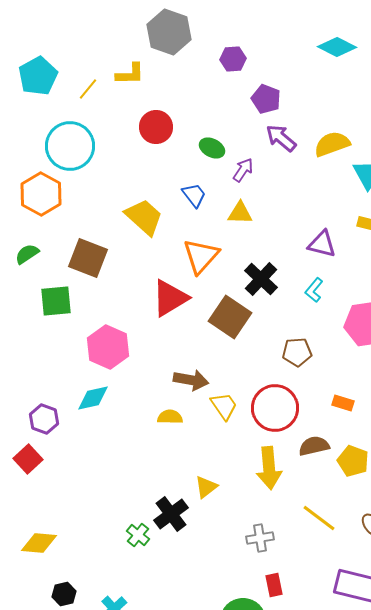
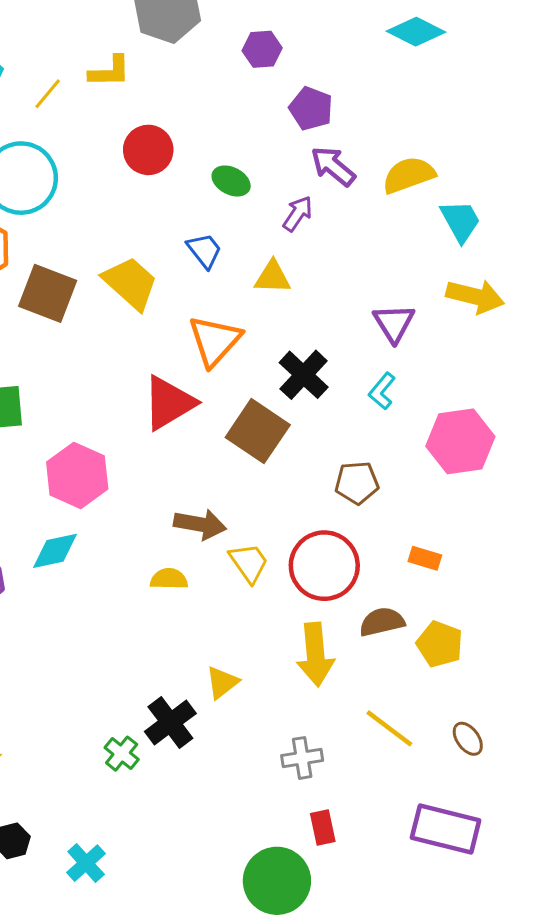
purple arrow: (243, 170) -> (298, 214), moved
purple triangle: (322, 244) -> (394, 323), turned 44
brown square: (88, 258) -> (48, 293), moved

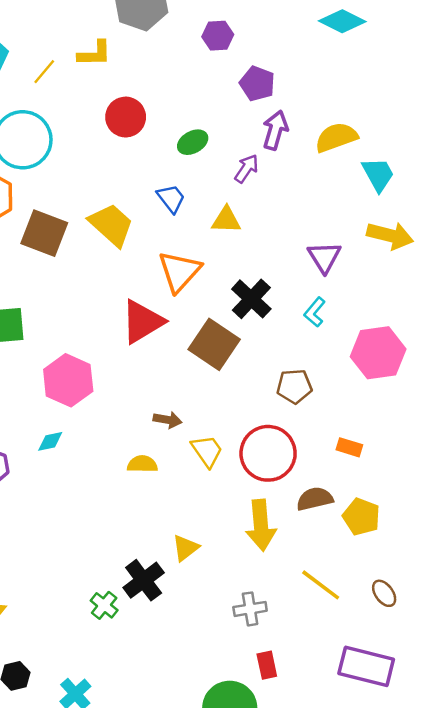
purple arrow: (333, 166) -> (275, 130), turned 66
green ellipse: (231, 181) -> (193, 142), turned -56
brown arrow: (200, 524) -> (168, 420), size x0.7
cyan diamond: (55, 551) -> (50, 441), size x0.7

